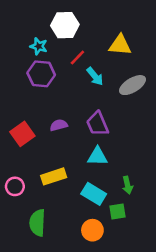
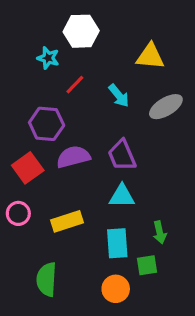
red line: (77, 58) -> (75, 85), moved
purple hexagon: (41, 74) -> (47, 124), moved
purple semicircle: (59, 125) -> (73, 157), size x1.5
pink circle: (15, 186) -> (18, 213), moved
cyan rectangle: (94, 194) -> (117, 243), turned 55

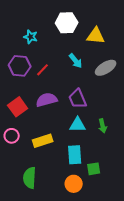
white hexagon: (81, 31) -> (67, 23), moved
red line: (75, 85) -> (43, 70), moved
purple hexagon: (47, 124) -> (20, 66), moved
green arrow: (160, 232) -> (103, 126), moved

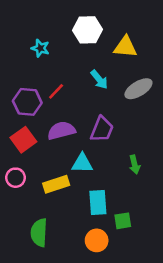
purple hexagon: (20, 66) -> (27, 102), moved
purple trapezoid: (78, 99) -> (102, 129), turned -135
cyan triangle: (78, 125) -> (82, 163), moved

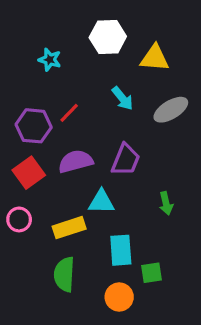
green semicircle: (39, 233) -> (64, 274), moved

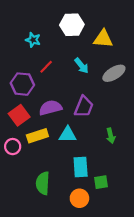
red line: (69, 113) -> (46, 67), moved
yellow rectangle: (69, 228) -> (37, 136), moved

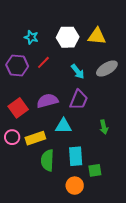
white hexagon: (72, 25) -> (68, 37), moved
cyan arrow: (82, 66) -> (78, 72), moved
purple hexagon: (22, 84) -> (17, 65), moved
yellow rectangle: (37, 136) -> (35, 138), moved
green semicircle: (43, 183) -> (47, 160), moved

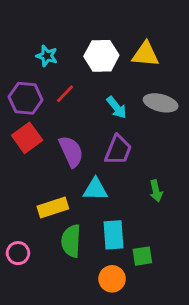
gray ellipse: (107, 68) -> (161, 103), turned 45
purple semicircle: (47, 101) -> (71, 151), turned 80
red square: (18, 108) -> (27, 138), moved
pink circle: (12, 137) -> (18, 253), moved

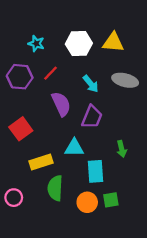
red square: (27, 138) -> (21, 129), moved
purple semicircle: (71, 151) -> (61, 104), moved
cyan rectangle: (114, 235) -> (95, 171), moved
orange circle: (112, 279) -> (87, 202), moved

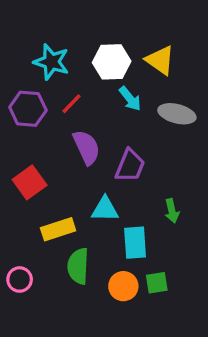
yellow triangle: (113, 42) -> (160, 60), turned 30
cyan star: (36, 44) -> (51, 62), size x1.5
cyan arrow: (91, 84) -> (130, 99), moved

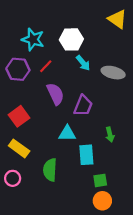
yellow triangle: (160, 60) -> (117, 19), moved
yellow rectangle: (58, 229) -> (19, 148), moved, turned 54
orange circle: (123, 286) -> (102, 201), moved

